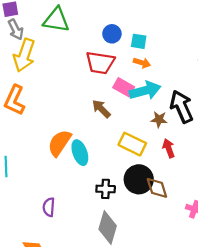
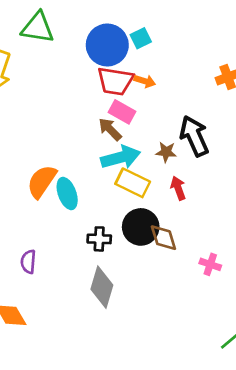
blue circle: (112, 34) -> (107, 45), size x1.8
cyan square: (139, 41) -> (141, 38), moved, turned -35
red trapezoid: (100, 63) -> (115, 81), moved
cyan arrow: (145, 91) -> (121, 157), moved
brown arrow: (101, 109) -> (110, 129), moved

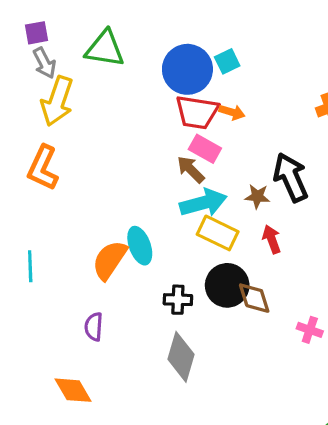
orange semicircle: (42, 181) -> (110, 260), moved

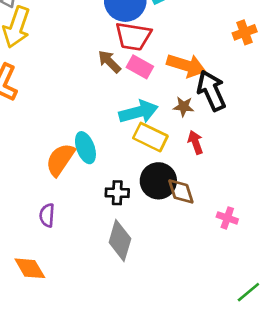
orange arrow: (232, 112) -> (186, 66), moved, size x1.8
brown arrow: (191, 169) -> (109, 62), moved

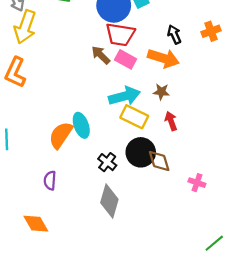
black arrow: (211, 91) -> (174, 34), moved, size x0.6
black cross: (117, 193) -> (107, 162), turned 36

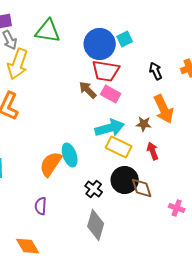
orange arrow: (163, 58) -> (164, 109), moved, turned 48

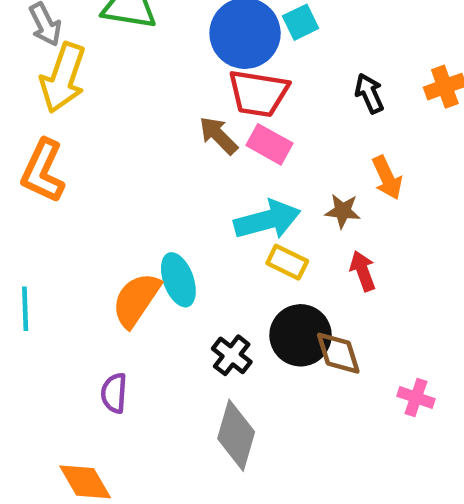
orange arrow: (164, 109) -> (387, 178), size x0.7
yellow rectangle: (119, 147) -> (287, 262), size x0.7

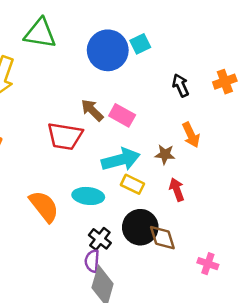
red trapezoid: (258, 93) -> (65, 136), moved
cyan ellipse: (178, 280) -> (88, 196), moved, turned -64
orange semicircle: (136, 300) -> (44, 206), turned 108
purple semicircle: (114, 393) -> (92, 261), moved

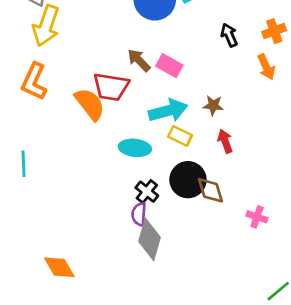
orange arrow: (191, 135) -> (266, 67), moved
orange semicircle: (44, 206) -> (90, 104), moved

